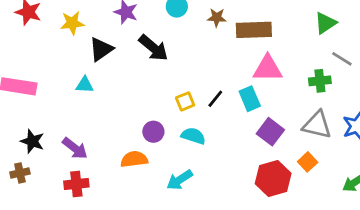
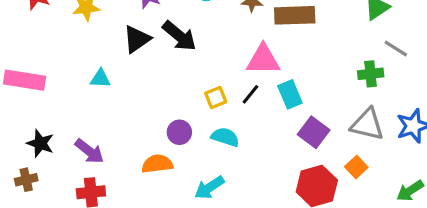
black triangle: (101, 49) -> (137, 39), moved
pink triangle: (268, 68) -> (263, 60), moved

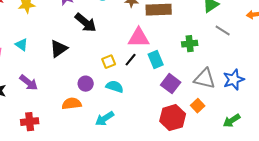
black triangle: (137, 39) -> (59, 49), moved
green cross: (371, 74) -> (190, 44), moved
cyan triangle: (100, 79) -> (22, 45), moved, turned 32
purple arrow: (89, 151) -> (29, 83), moved

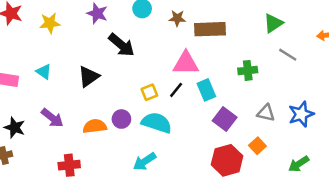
gray triangle: (205, 79) -> (266, 113), size x0.7
cyan semicircle: (115, 87) -> (157, 123), size x1.4
orange semicircle: (72, 104) -> (95, 126), moved
red cross: (30, 122) -> (69, 165), moved

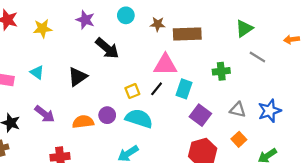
cyan rectangle: (206, 90) -> (184, 89), turned 42
orange square: (257, 146) -> (239, 139), moved

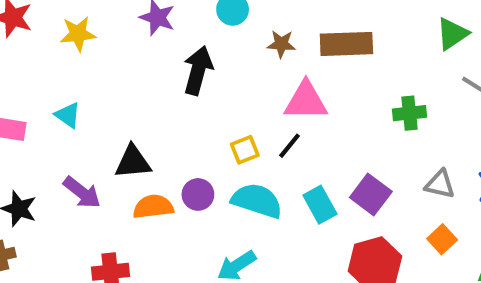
brown star: (158, 24) -> (281, 44), moved
black arrow: (107, 48) -> (198, 70), turned -115
black triangle: (78, 77) -> (133, 162), moved, turned 30
cyan rectangle: (184, 89) -> (320, 205), moved, turned -48

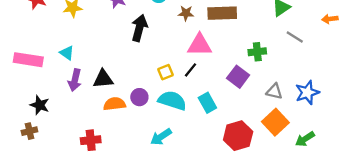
purple arrow: (82, 192) -> (75, 80), moved, turned 65
purple square: (371, 194) -> (238, 77), moved
orange square: (442, 239) -> (275, 122), size x1.6

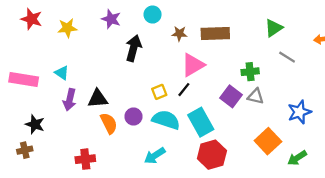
pink triangle: (200, 45) -> (193, 65), turned -30
gray triangle: (274, 91) -> (256, 96), moved
cyan rectangle: (207, 103) -> (201, 122), size x1.4
orange semicircle: (114, 104) -> (109, 123), turned 70
red hexagon: (238, 136) -> (212, 155), moved

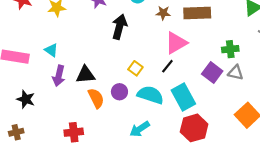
yellow square: (159, 92) -> (135, 68), moved, turned -32
brown cross: (25, 150) -> (16, 132), moved

